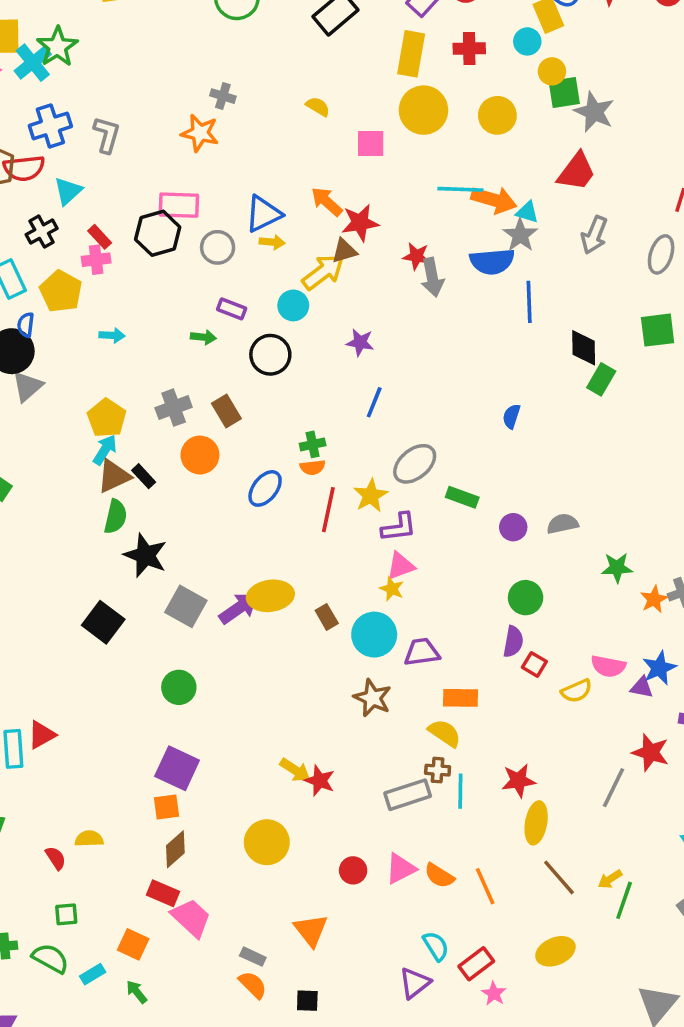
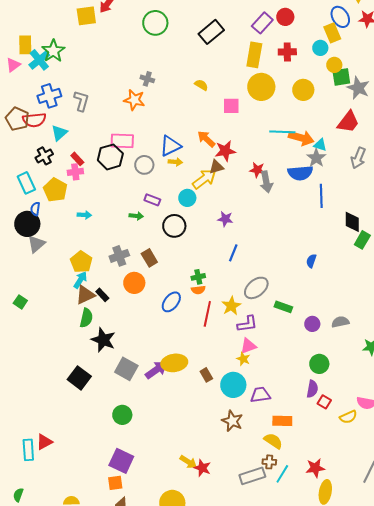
cyan line: (460, 791) -> (282, 474), turned 30

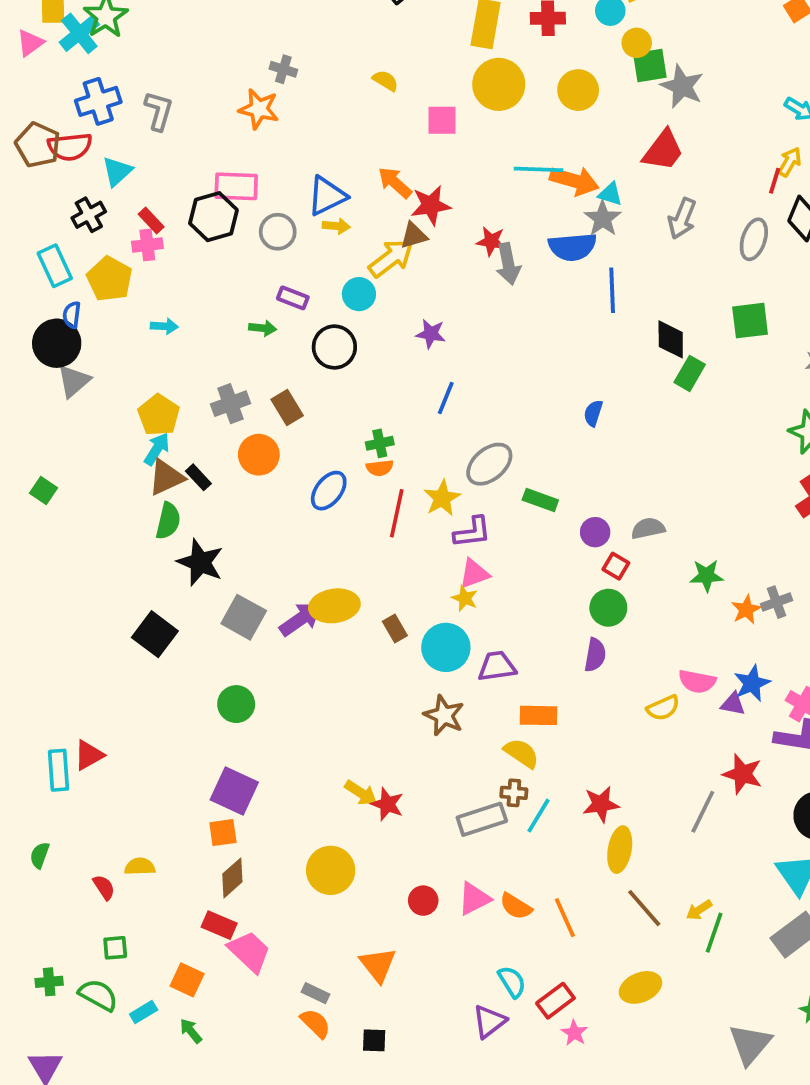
red square: (324, 402) -> (616, 566), moved

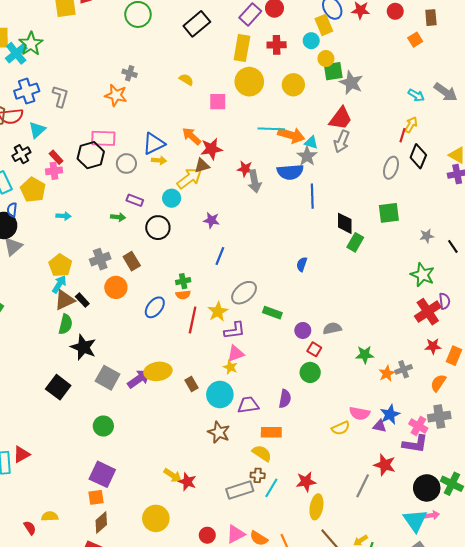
gray arrow: (682, 219) -> (342, 141), moved
purple semicircle: (595, 655) -> (285, 399), moved

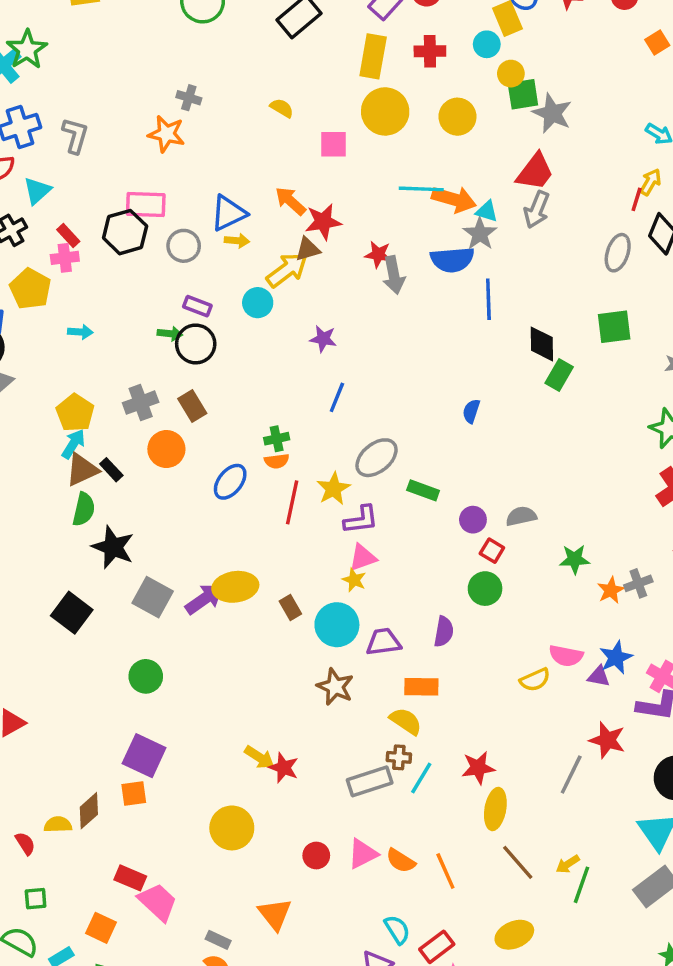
black circle: (158, 228) -> (196, 344), moved
brown diamond: (101, 523) -> (89, 811), moved

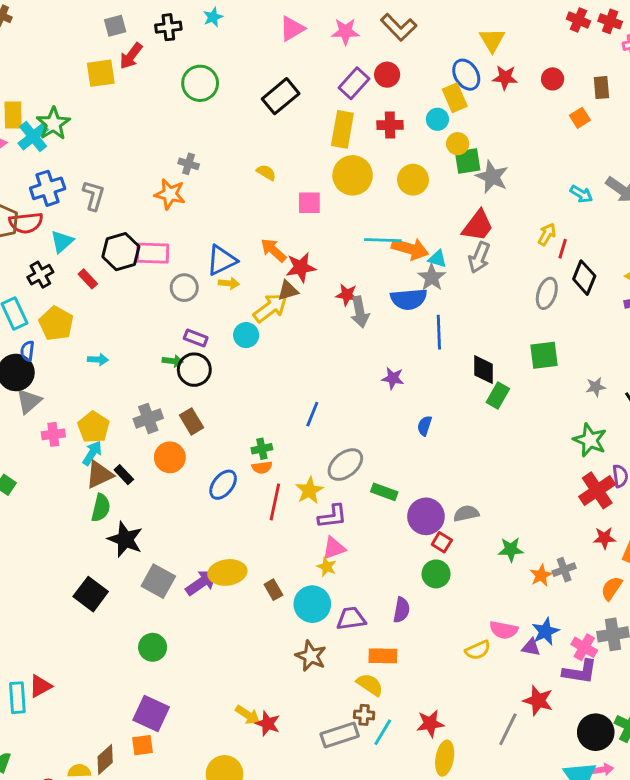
yellow arrow: (650, 182) -> (547, 234), moved
black hexagon: (125, 232) -> (121, 252), moved
pink cross: (65, 258) -> (53, 434), moved
purple star: (323, 339) -> (393, 378), moved
purple circle: (473, 520) -> (426, 516), size x1.6

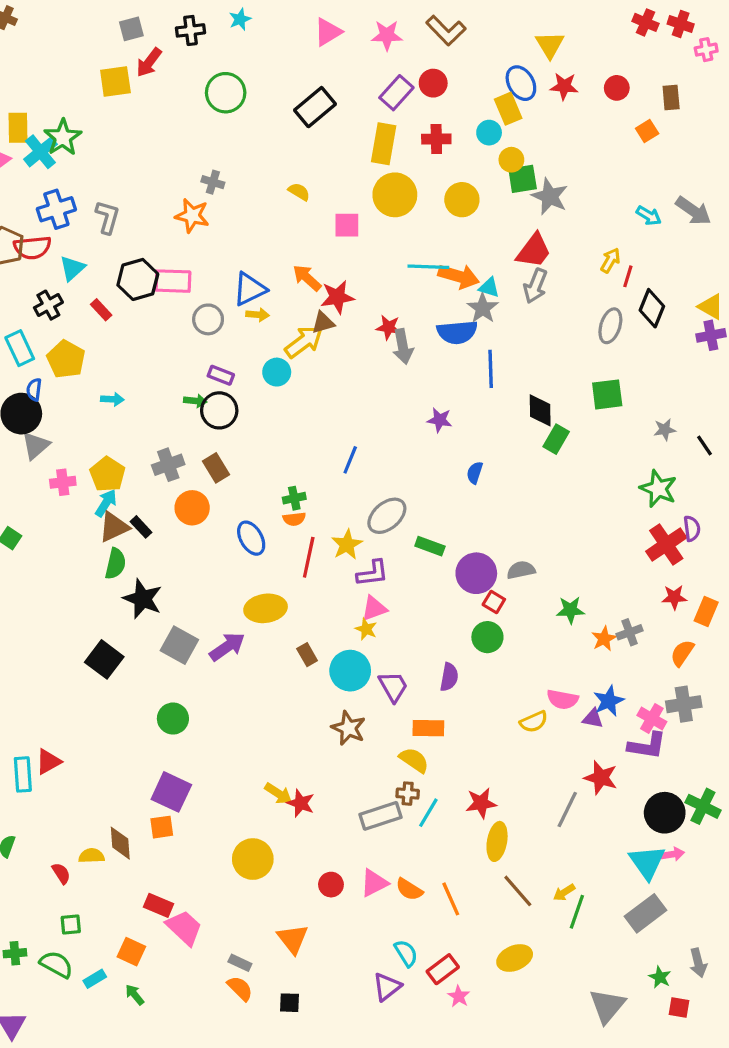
blue ellipse: (223, 485) -> (251, 538), turned -68
yellow ellipse: (227, 572) -> (266, 608), moved
purple trapezoid: (351, 619) -> (393, 687), turned 68
brown diamond: (105, 760) -> (120, 843), turned -52

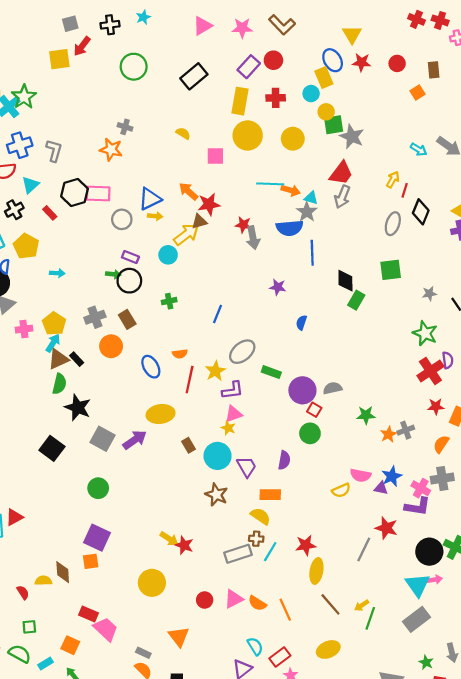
orange arrow: (459, 276) -> (291, 190), size x0.7
green cross: (294, 498) -> (169, 301), moved

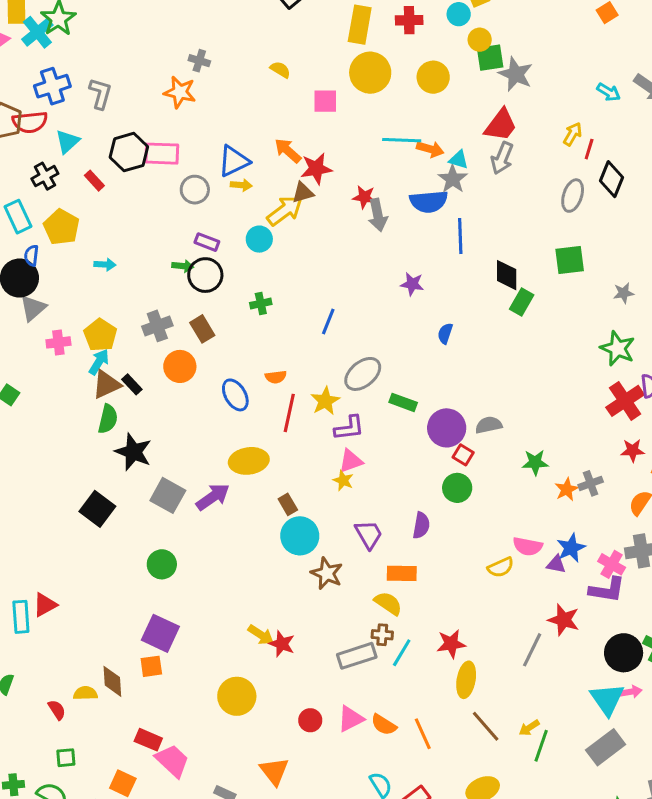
cyan circle: (218, 456) -> (300, 536), moved

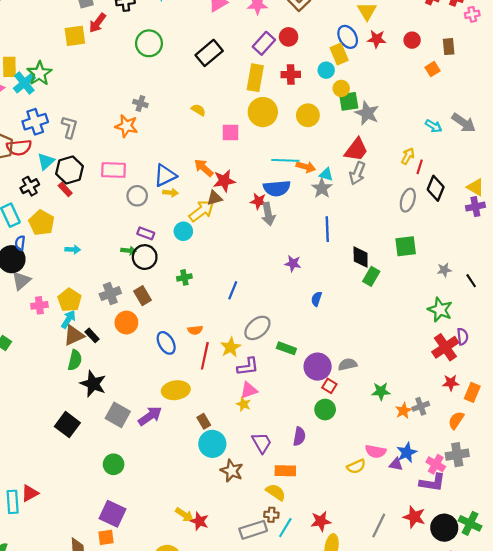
black hexagon: (129, 152) -> (69, 170), moved
blue semicircle: (429, 202) -> (277, 188), moved
red star: (564, 620) -> (414, 517), moved

